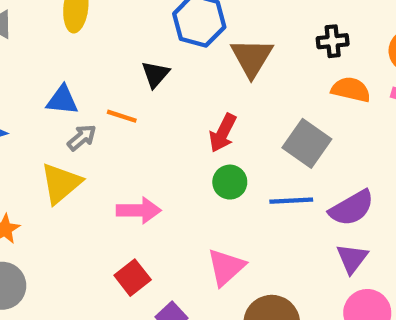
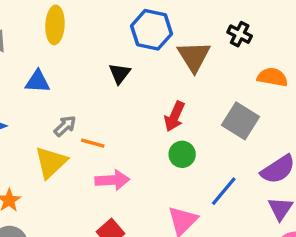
black cross: (333, 41) -> (240, 34), moved, turned 35
blue triangle: (62, 100) -> (37, 82), moved
orange line: (122, 116) -> (93, 143), moved
blue line: (291, 201) -> (224, 191), moved, turned -44

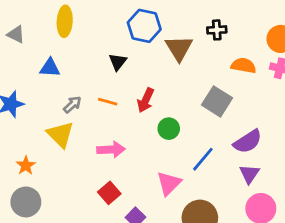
black cross: (240, 34) -> (217, 30), turned -30
red arrow: (175, 116) -> (146, 100), moved
orange line: (93, 143) -> (108, 102), moved
yellow triangle: (51, 162) -> (60, 134), turned -32

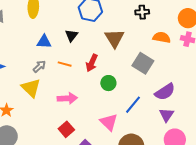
brown triangle: (179, 48) -> (114, 38), moved
blue triangle: (50, 68) -> (44, 42), moved
pink triangle: (169, 183) -> (109, 122), turned -30

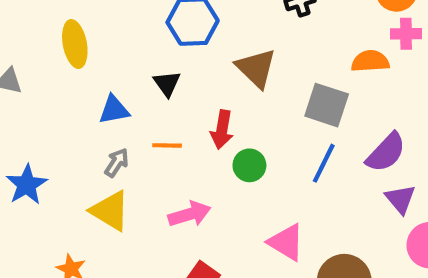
orange semicircle: (162, 37) -> (370, 61), moved
green circle: (108, 83) -> (249, 165), moved
blue line: (133, 105) -> (324, 163), moved

